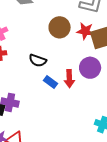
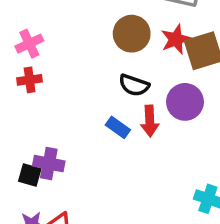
red star: (85, 31) -> (176, 39), turned -30
black semicircle: (38, 60) -> (134, 85), moved

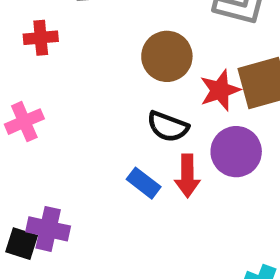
red star: (176, 39) -> (220, 90), moved
pink cross: (29, 44) -> (24, 122), moved
red cross: (30, 80) -> (41, 38), moved

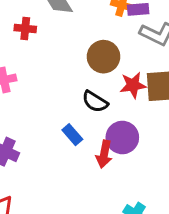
purple circle: (236, 152) -> (122, 137), moved
red arrow: (187, 176) -> (104, 154), moved

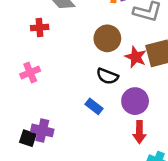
red star: (133, 85) -> (136, 57), turned -30
red arrow: (104, 154) -> (139, 132), moved

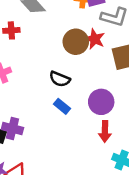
red star: (136, 57) -> (95, 39), moved
black semicircle: (107, 76) -> (60, 79), moved

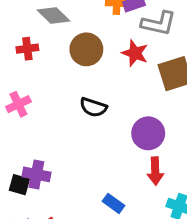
brown circle: (76, 42) -> (86, 49), moved
blue rectangle: (62, 106) -> (113, 203), moved

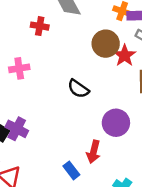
brown circle: (86, 49) -> (106, 44), moved
red arrow: (155, 171) -> (94, 152), moved

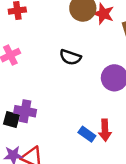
red arrow: (94, 152) -> (105, 130), moved

